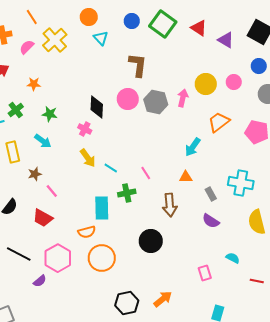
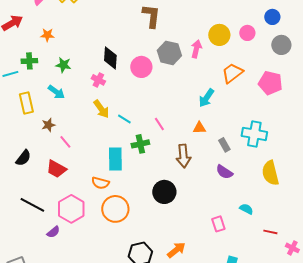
pink circle: (128, 99) -> (141, 67), moved
green cross: (16, 110) -> (29, 61), turned 35
orange semicircle: (87, 232) -> (100, 183), turned 30

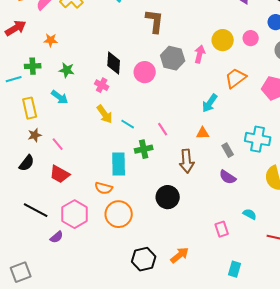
brown star: (48, 125) -> (35, 135), moved
pink line: (65, 142) -> (58, 144), moved

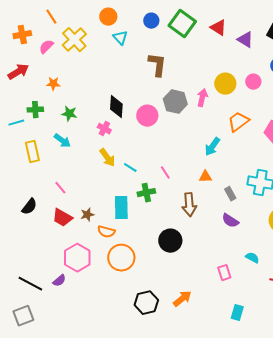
brown star: (35, 135) -> (87, 215), moved
black line: (36, 210) -> (30, 284), moved

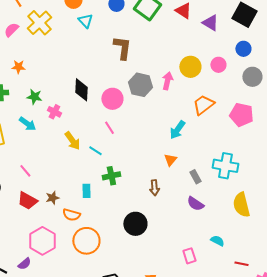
pink cross: (104, 129) -> (54, 112), moved
pink line: (165, 173) -> (109, 128), moved
orange triangle: (205, 177) -> (170, 160), turned -48
brown arrow: (189, 205) -> (154, 188), size x0.7
cyan rectangle: (121, 208) -> (86, 191), size x0.6

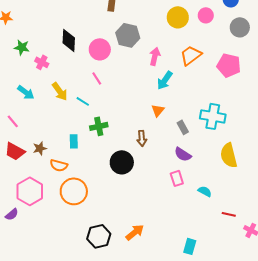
pink arrow: (167, 81) -> (155, 56), moved
cyan arrow: (27, 124) -> (26, 92), moved
black circle: (135, 224) -> (122, 162), moved
pink rectangle: (189, 256) -> (177, 178), moved

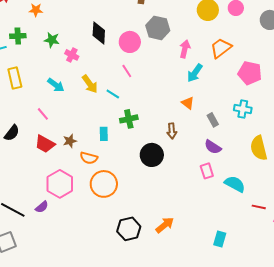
pink pentagon: (229, 65) -> (250, 73), moved
orange triangle: (158, 110) -> (188, 103), turned -32
cyan cross: (213, 116) -> (243, 109), size x0.7
cyan semicircle: (205, 191) -> (235, 184), size x1.5

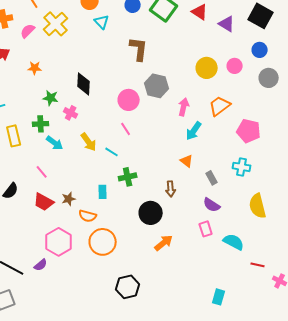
black diamond: (99, 33) -> (84, 84), moved
green cross: (18, 36) -> (41, 124), moved
orange arrow: (165, 225) -> (164, 243), moved

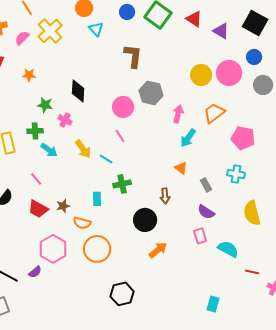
pink circle: (235, 66) -> (229, 73), size x1.6

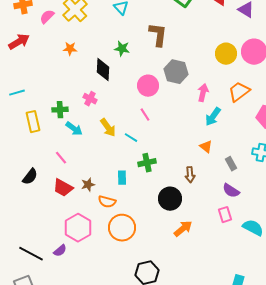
orange star: (29, 75) -> (70, 49), moved
green star: (45, 105) -> (122, 49), moved

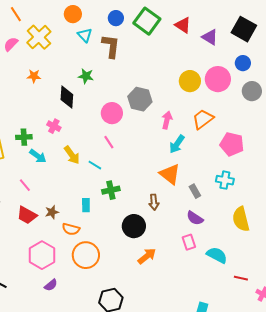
brown L-shape: (158, 35) -> (111, 46), moved
orange triangle: (206, 147) -> (170, 174), size x1.6
purple semicircle: (60, 251) -> (51, 285), moved

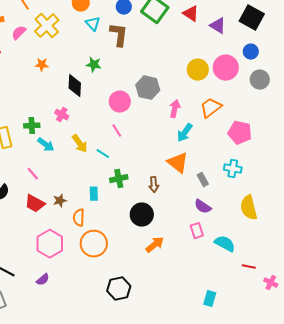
brown arrow: (154, 202) -> (154, 185), moved
orange semicircle: (71, 229) -> (79, 218), turned 78
purple semicircle: (51, 285) -> (43, 280), moved

